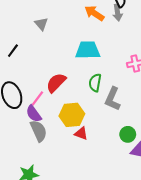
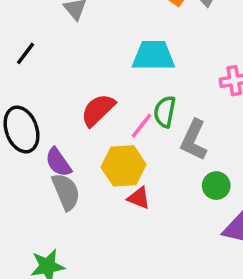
pink line: (38, 98) -> (141, 126), moved
green circle: (128, 134) -> (216, 186), moved

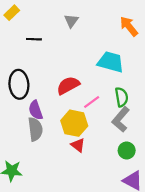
black line: (25, 53) -> (34, 39), turned 40
green semicircle: (165, 112) -> (122, 97), moved, turned 144

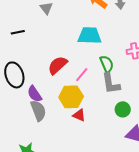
gray L-shape: (121, 119) -> (111, 84), turned -35

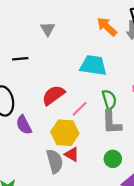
black line: (18, 32) -> (20, 59), moved
green circle: (123, 109) -> (113, 159), moved
gray semicircle: (38, 111) -> (55, 161), moved

